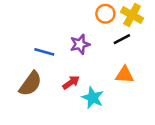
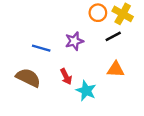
red arrow: (71, 82) -> (66, 76), turned 98
brown semicircle: (30, 84) -> (28, 78), turned -100

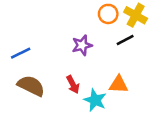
blue line: (41, 48) -> (21, 53), moved, turned -42
orange triangle: (116, 69) -> (119, 84), moved

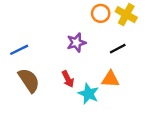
black line: (125, 40) -> (118, 49), moved
brown semicircle: (31, 86) -> (29, 80), turned 30

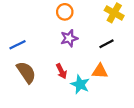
orange circle: (101, 13) -> (65, 12), moved

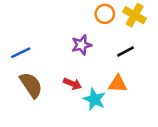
orange circle: (65, 12) -> (105, 14), moved
red arrow: (61, 71) -> (72, 84), turned -40

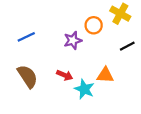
orange circle: (105, 14) -> (94, 25), moved
black line: (125, 51) -> (127, 46), moved
blue line: (21, 53) -> (26, 37), moved

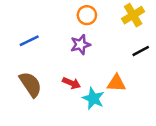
yellow cross: (120, 14) -> (133, 15), turned 30
orange circle: (94, 25) -> (87, 15), moved

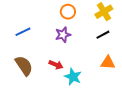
black line: (141, 51) -> (103, 35), moved
orange triangle: (116, 83) -> (108, 63), moved

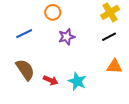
orange circle: (68, 12) -> (53, 12), moved
red arrow: (56, 65) -> (51, 80), moved

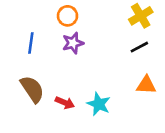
blue line: (24, 34) -> (31, 43), turned -56
purple star: (67, 37) -> (73, 43), moved

